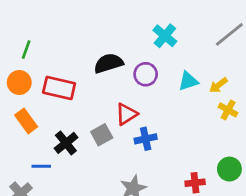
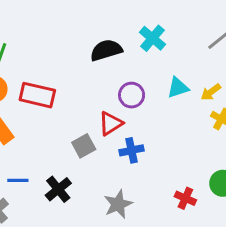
black semicircle: (109, 63) -> (106, 50), moved
purple circle: (146, 74) -> (132, 95), moved
black cross: (66, 143) -> (58, 189), moved
red cross: (195, 183) -> (185, 198), turned 30

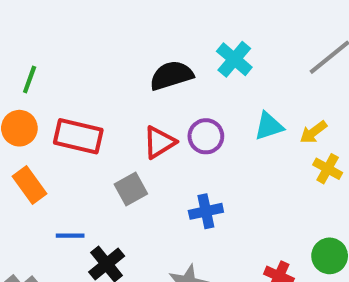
red triangle: (111, 123) -> (159, 142), moved
gray square: (84, 146) -> (131, 189), moved
blue line: (18, 180) -> (70, 236), moved

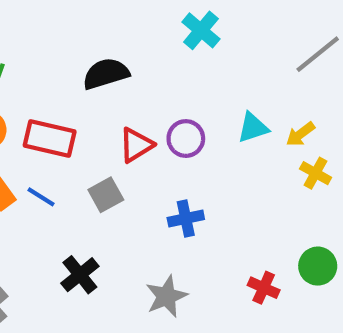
cyan cross: (234, 59) -> (201, 30), moved
black semicircle: (171, 75) -> (106, 74), moved
blue line: (70, 236) -> (41, 197), moved, turned 32

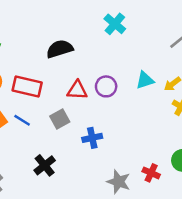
red triangle: (136, 145) -> (77, 90), turned 35
blue cross: (186, 218) -> (92, 138), moved
gray star: (166, 296) -> (119, 182), moved, turned -30

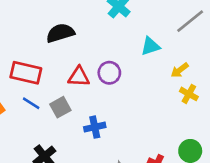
cyan triangle: (145, 80) -> (150, 46), moved
blue line: (22, 120) -> (31, 103), moved

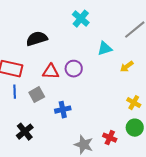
yellow cross: (189, 94) -> (134, 103), moved
blue line: (31, 103) -> (15, 92), turned 56

